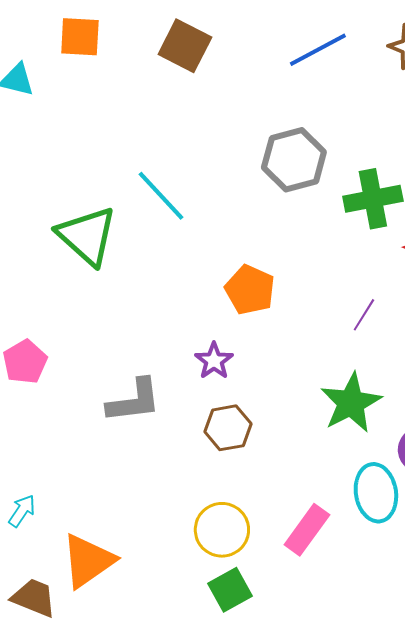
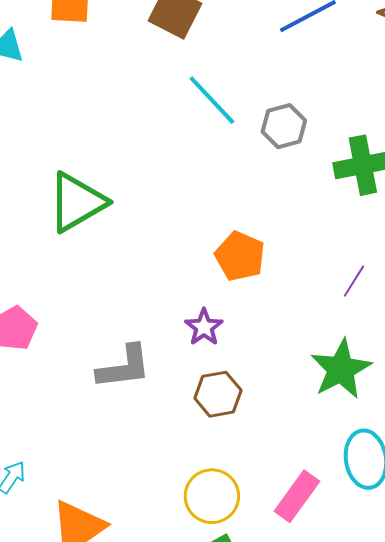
gray hexagon: (294, 160) -> (284, 126), size x0.7
cyan line: (161, 196) -> (212, 100), moved
green triangle: (87, 236) -> (77, 202), turned 48

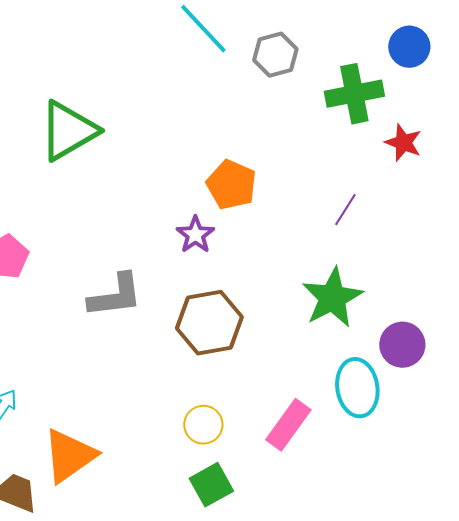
purple star: (204, 327) -> (195, 235), moved
brown hexagon: (218, 394) -> (209, 323), size x1.4
yellow circle: (212, 496) -> (203, 425), size x0.7

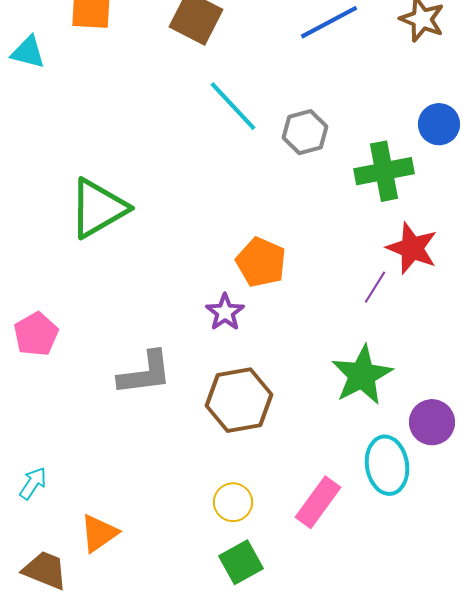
red star: (403, 143) -> (412, 248), moved, size x1.4
orange triangle: (69, 456) -> (99, 533), size x0.7

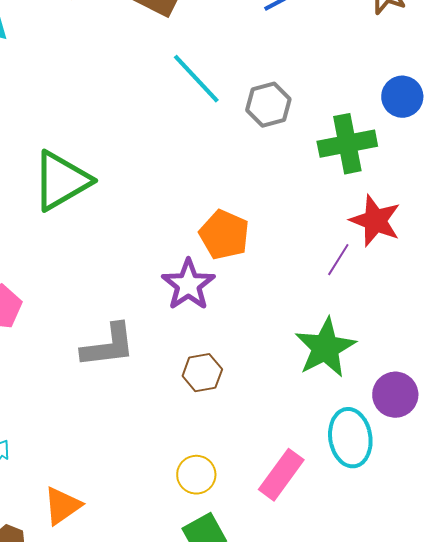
purple star: (225, 312) -> (188, 285), size x1.4
brown hexagon: (239, 400) -> (202, 373), size x0.6

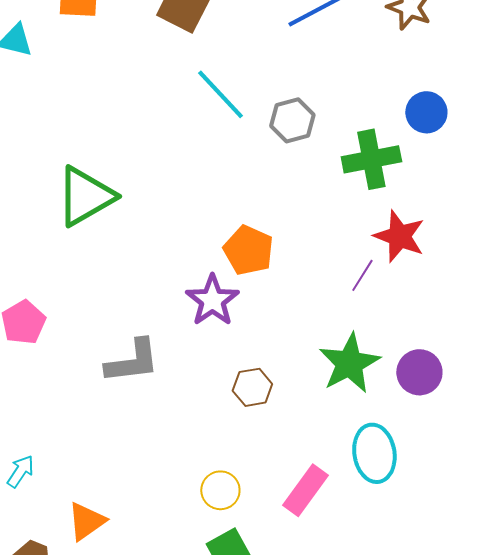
brown hexagon: (202, 373) -> (252, 387), moved
purple circle: (395, 395) -> (419, 372), moved

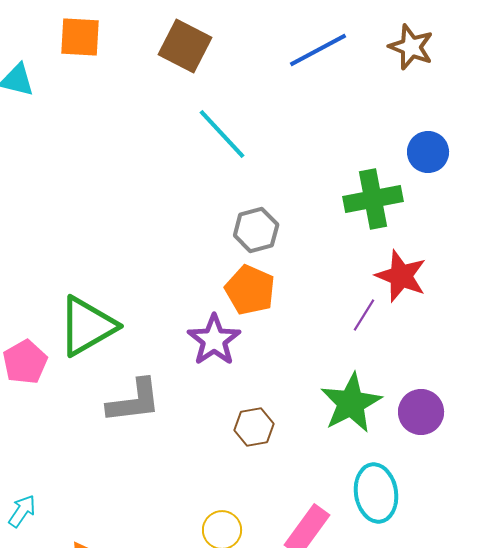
gray hexagon: (292, 120) -> (256, 230), moved
green triangle: (85, 196) -> (87, 326), moved

